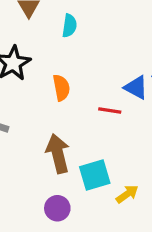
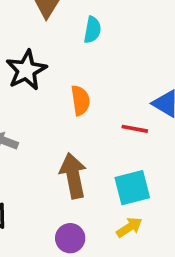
cyan square: (95, 175) -> (132, 188), moved
yellow arrow: (127, 194) -> (129, 227), moved

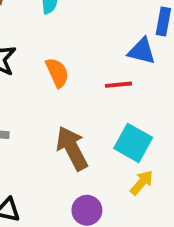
cyan square: (132, 188) -> (133, 143), turned -30

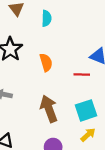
cyan square: (133, 143) -> (86, 110), turned 35

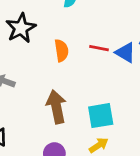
red line: (82, 74) -> (99, 48), moved

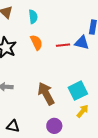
orange semicircle: (61, 50) -> (36, 42), moved

